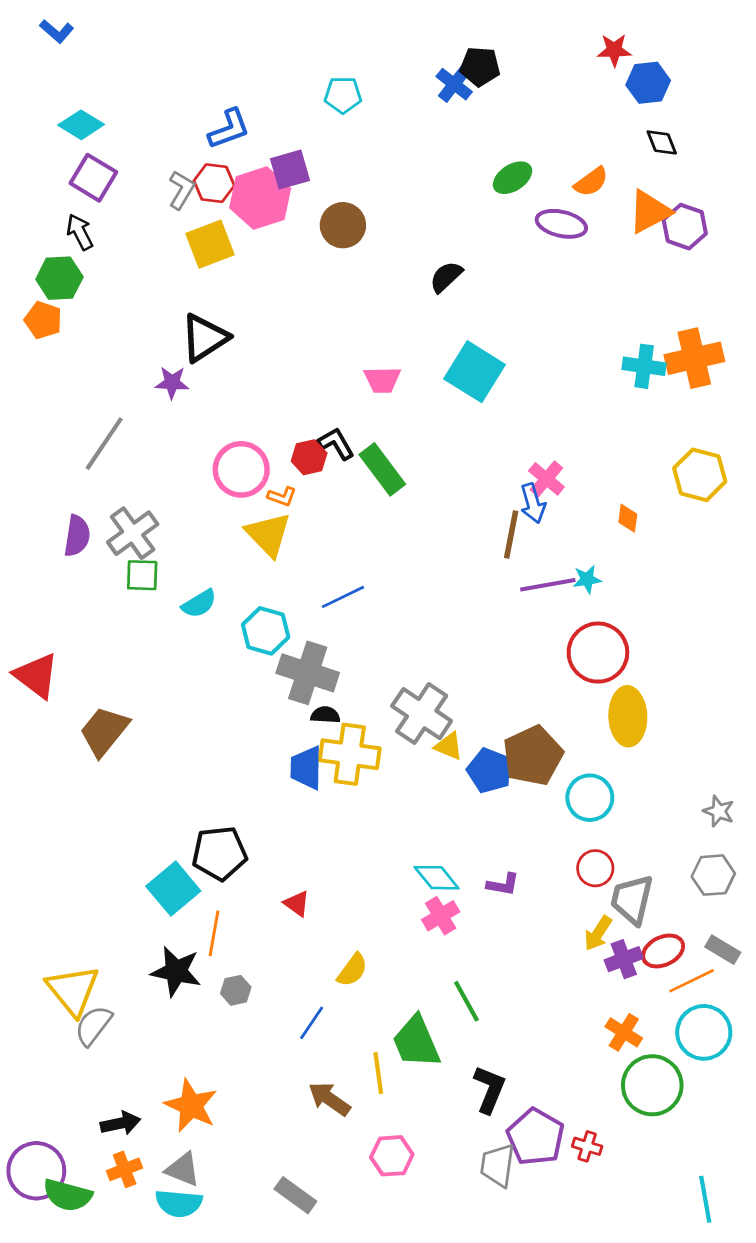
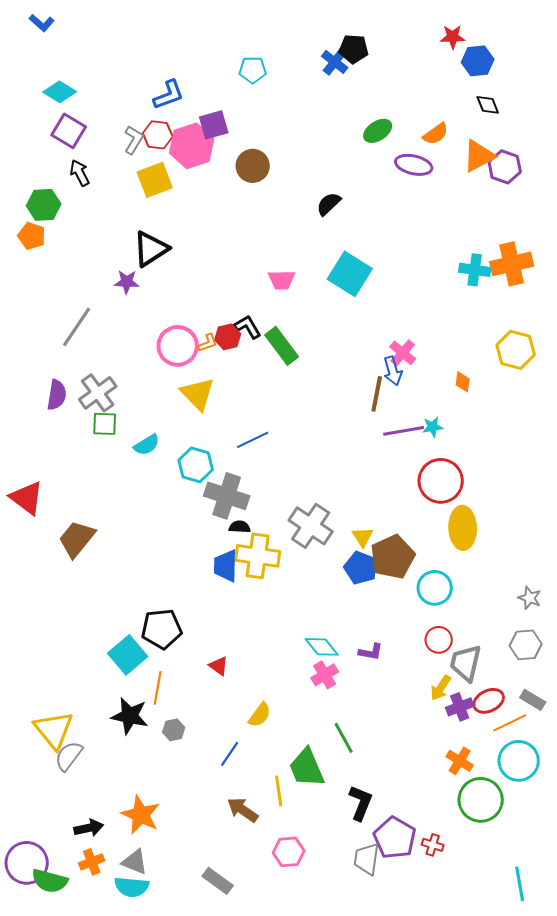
black arrow: (80, 232) -> (80, 173), moved
orange L-shape: (282, 497) -> (208, 343), moved, turned -40
yellow triangle: (449, 746) -> (363, 537), moved, turned 35

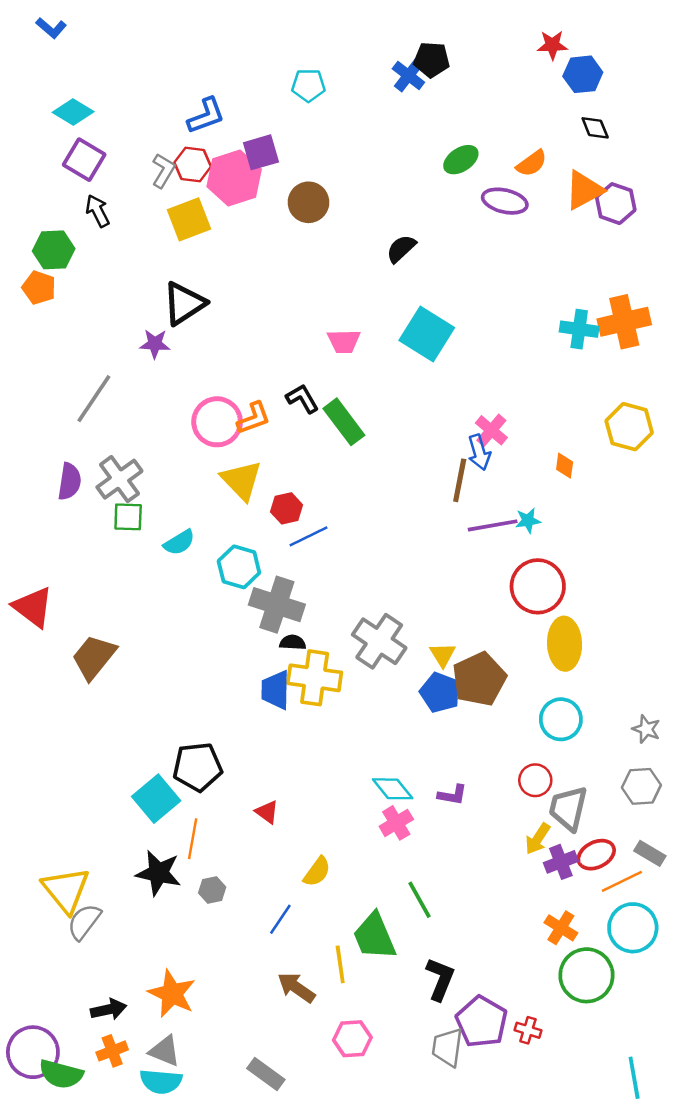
red hexagon: (228, 337) -> (287, 508), moved
orange L-shape: (208, 343) -> (254, 418), size x1.4
cyan circle: (435, 588) -> (561, 719), moved

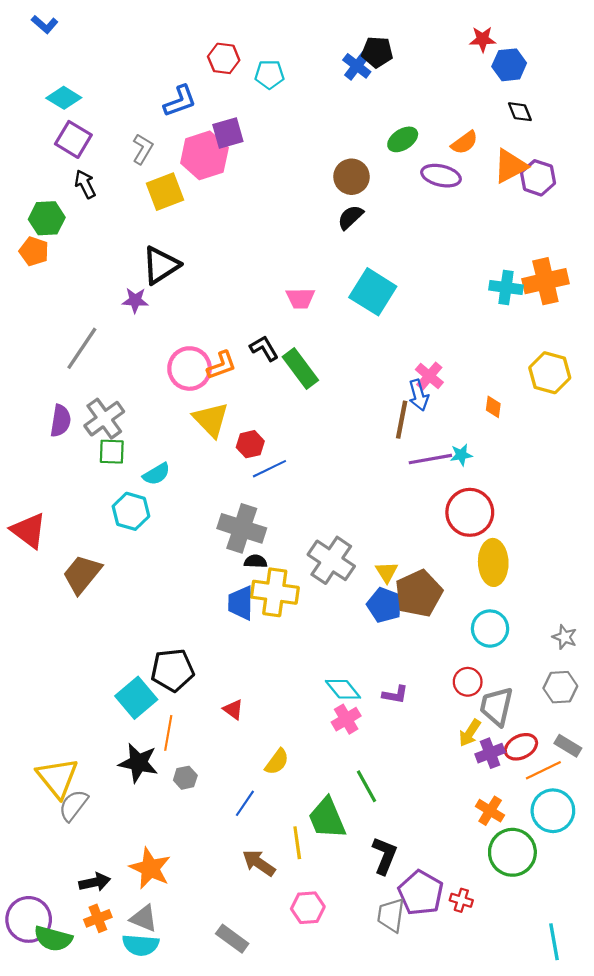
red hexagon: (193, 165) -> (224, 58), moved
brown circle: (308, 202) -> (352, 177), moved
cyan hexagon: (239, 567) -> (131, 511), moved

